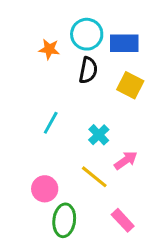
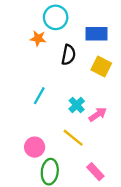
cyan circle: (87, 34) -> (56, 17), moved
pink arrow: (126, 160) -> (98, 114), moved

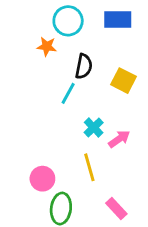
blue rectangle: (96, 34) -> (118, 19), moved
cyan line: (39, 96) -> (68, 93), moved
yellow line: (73, 138) -> (89, 167), turned 35

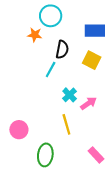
blue rectangle: (118, 19) -> (95, 31), moved
pink circle: (42, 179) -> (19, 130), moved
pink rectangle: (116, 209) -> (96, 155), moved

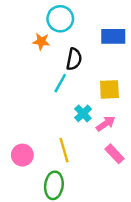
yellow square: (92, 60) -> (109, 89), moved, turned -30
yellow line: (66, 124) -> (64, 150), moved
pink rectangle: (96, 155) -> (114, 154), moved

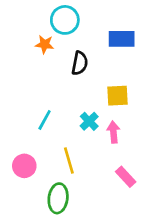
cyan line: (60, 83) -> (45, 120), moved
pink arrow: (106, 124) -> (113, 132), turned -60
pink rectangle: (114, 154) -> (126, 177), moved

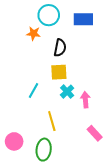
blue rectangle: (122, 39) -> (83, 19), moved
yellow square: (118, 96) -> (59, 72), moved
pink circle: (24, 166) -> (14, 141), moved

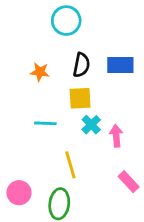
blue rectangle: (83, 19) -> (120, 65), moved
orange star: (33, 33) -> (40, 72), moved
cyan line: (33, 91) -> (45, 123), turned 63

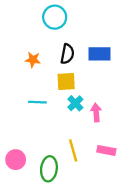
yellow line: (70, 165) -> (73, 150), moved
pink rectangle: (129, 182) -> (106, 150), turned -36

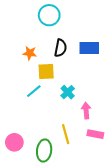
yellow square: (66, 81) -> (46, 72), moved
cyan line: (37, 102) -> (34, 91), turned -42
pink arrow: (96, 112) -> (86, 111), moved

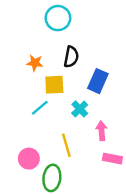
blue rectangle: (89, 48) -> (98, 81), moved, turned -66
yellow line: (66, 134) -> (66, 145), moved
pink circle: (14, 142) -> (29, 159), moved

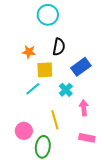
blue rectangle: (98, 81) -> (81, 67), turned 30
pink rectangle: (112, 159) -> (87, 138), moved

